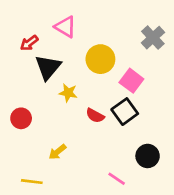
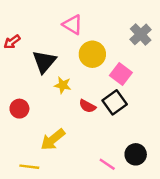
pink triangle: (65, 27) -> (73, 25), moved
red arrow: (29, 43) -> (12, 42), moved
yellow arrow: (57, 152) -> (53, 140), size x1.5
black circle: (148, 156) -> (136, 154), moved

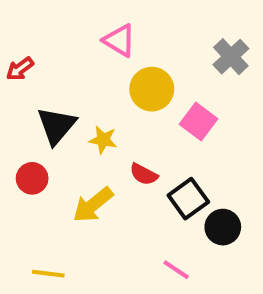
black triangle: (44, 62) -> (56, 126), moved
black square: (115, 102) -> (188, 199), moved
yellow arrow: (53, 140) -> (93, 205), moved
black circle: (136, 154) -> (223, 227), moved

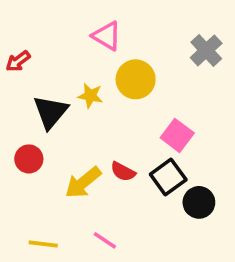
pink square: (198, 122) -> (177, 135), moved
yellow star: (103, 140) -> (90, 96), moved
red semicircle: (144, 174) -> (123, 172), moved
pink line: (176, 270) -> (105, 240), moved

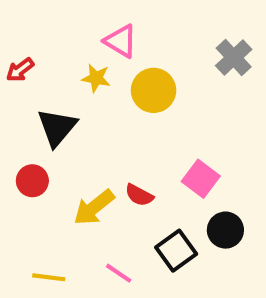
yellow star: (90, 96) -> (96, 78), moved
pink square: (177, 135) -> (201, 179), moved
black square: (168, 177) -> (176, 251), moved

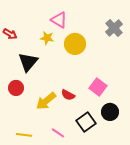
red arrow: (20, 70) -> (10, 34), turned -112

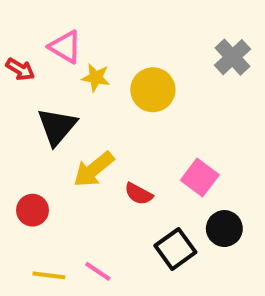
pink triangle: (59, 20) -> (65, 47), moved
red circle: (16, 88) -> (33, 210), moved
yellow arrow: (46, 101) -> (94, 169), moved
pink line: (58, 133) -> (98, 271), moved

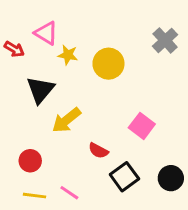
red semicircle: (139, 194) -> (98, 151), moved
red circle: (33, 210) -> (30, 161), moved
black circle: (224, 229) -> (171, 178), moved

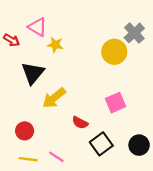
yellow circle: (108, 64) -> (114, 52), moved
pink square: (142, 126) -> (115, 103), turned 30

